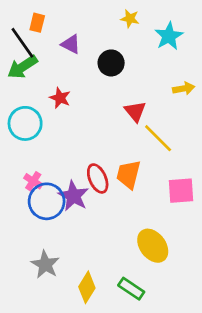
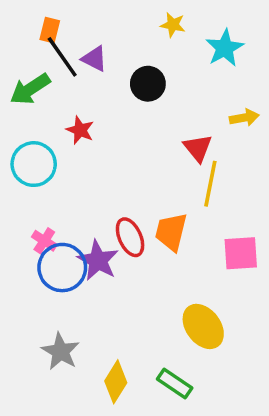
black line: (22, 43) -> (62, 57), moved
red triangle: (135, 111) -> (198, 148), moved
yellow line: (158, 138) -> (210, 184), turned 56

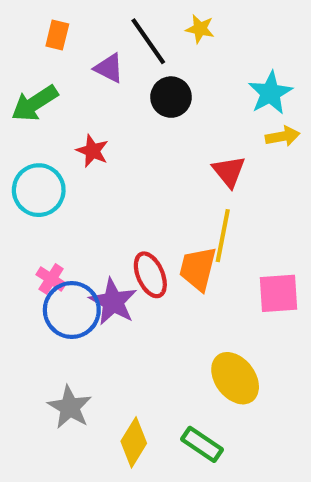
cyan star: (225, 48) -> (270, 93), moved
black line: (62, 57) -> (148, 41), moved
yellow line: (210, 184) -> (223, 236), moved

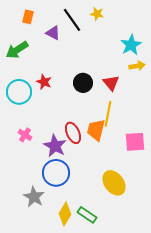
black circle: (171, 97) -> (83, 83), moved
red star: (92, 151) -> (44, 82), moved
blue circle: (72, 310) -> (56, 173), moved
green rectangle: (202, 444) -> (87, 215), moved

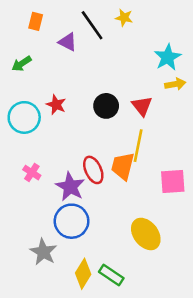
green arrow: (17, 50) -> (22, 64), size x0.7

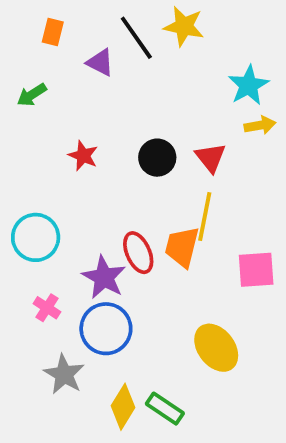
yellow star: (124, 18) -> (184, 26), size x1.5
cyan circle: (24, 117) -> (36, 237), moved
pink cross: (32, 173) -> (47, 308), moved

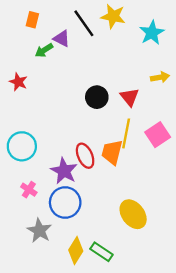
cyan star: (249, 85) -> (152, 33), moved
green arrow: (32, 95) -> (44, 50), moved
red star: (83, 156) -> (18, 82), moved
pink square: (256, 270) -> (158, 135), moved, turned -30

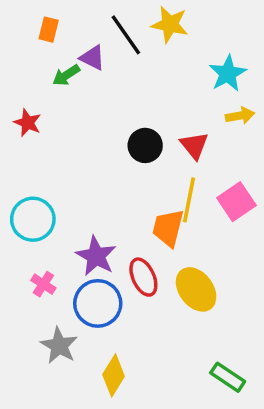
cyan star: (152, 33) -> (228, 74), moved
red ellipse: (85, 156) -> (143, 277), moved
yellow ellipse: (133, 214) -> (196, 289), moved
green rectangle: (101, 252) -> (228, 377), moved

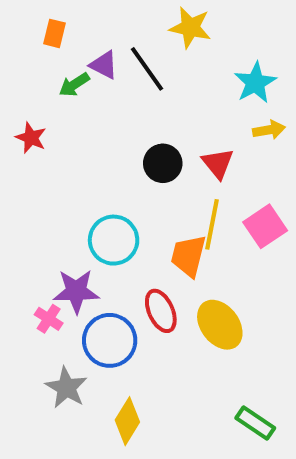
black line: (126, 35) -> (147, 69), moved
cyan circle: (33, 219) -> (114, 240), moved
purple star: (96, 256) -> (76, 291), moved, turned -30

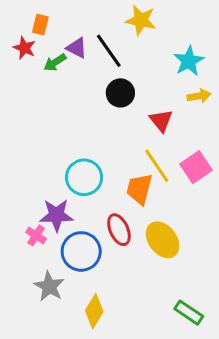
red star: (31, 138) -> (24, 48), moved
black circle: (163, 163) -> (120, 93), moved
yellow line: (212, 224) -> (157, 166), turned -45

